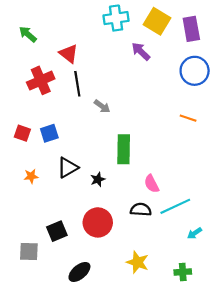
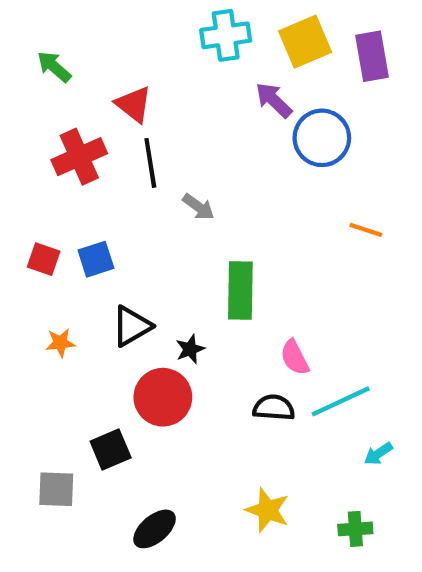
yellow square: (157, 21) -> (305, 42), turned 36
blue circle: (195, 71) -> (322, 138), moved
red circle: (98, 222) -> (163, 397), moved

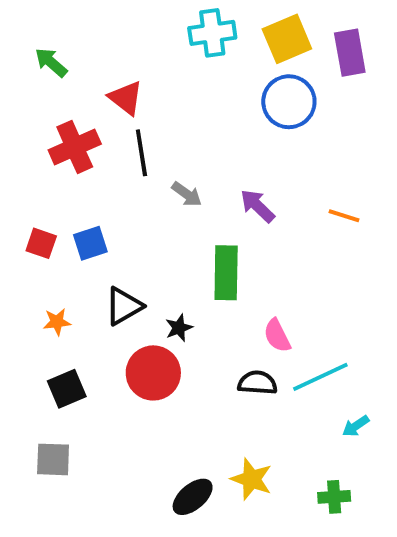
purple arrow: (274, 100) -> (257, 206), moved
blue circle: (322, 138) -> (289, 102), moved
black square: (111, 449) -> (67, 389), moved
black ellipse: (155, 529) -> (193, 497), moved

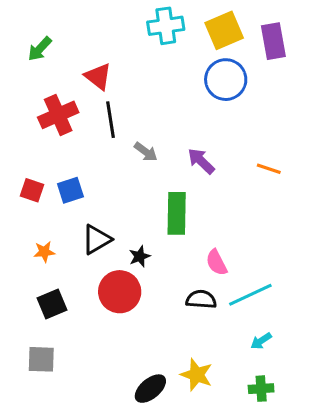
green arrow: (51, 62) -> (40, 49), turned -88
cyan arrow: (356, 426) -> (261, 341), moved

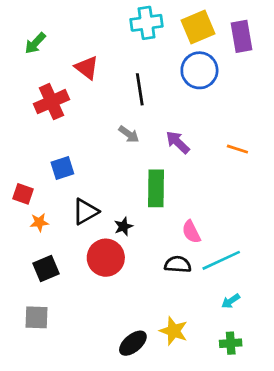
black line: (110, 120) -> (140, 89), moved
red square: (32, 190) -> (23, 194), moved

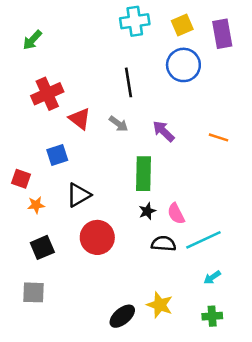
yellow square: (198, 27) -> (182, 25), size x0.7
red triangle: (87, 68) -> (80, 119), moved
black star: (123, 226) -> (147, 211), moved

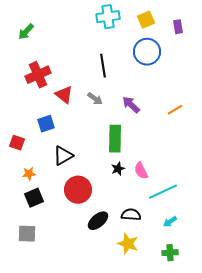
purple rectangle: (222, 34) -> (178, 27), size x0.6
orange line: (218, 137) -> (175, 110), turned -49
orange star: (36, 205) -> (29, 174), moved
black semicircle: (163, 244) -> (131, 215), moved
black ellipse: (122, 316) -> (98, 221), moved

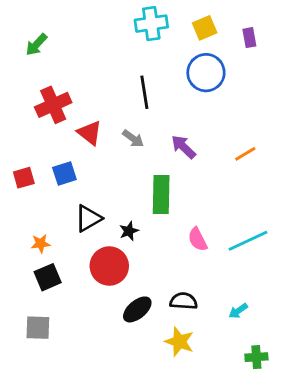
red square: (17, 143) -> (24, 178), moved, turned -35
black star: (118, 169) -> (129, 231), moved
cyan line: (163, 192) -> (248, 241), moved
green cross: (170, 253) -> (256, 357), moved

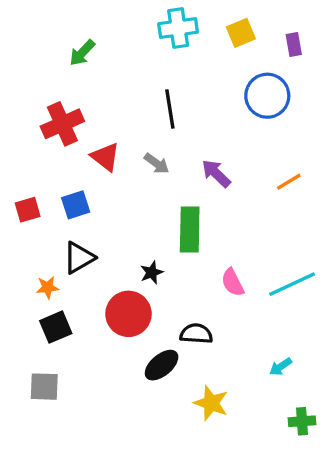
green arrow: (36, 45) -> (82, 53), moved
blue circle: (206, 73) -> (267, 96), moved
black triangle: (88, 218) -> (79, 258), moved
black semicircle: (184, 301) -> (196, 334), moved

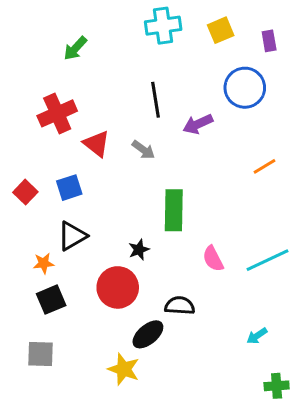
purple arrow: (216, 173) -> (198, 124), moved, turned -68
red square: (28, 210) -> (25, 192), turned -30
yellow star: (211, 403) -> (124, 369), moved

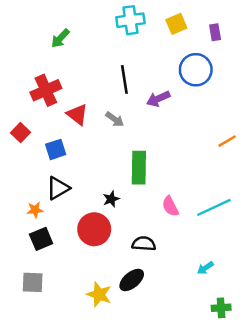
orange line: (264, 166) -> (227, 141), moved
red square: (25, 192) -> (20, 133), moved
black ellipse: (148, 334) -> (132, 280), moved

